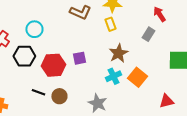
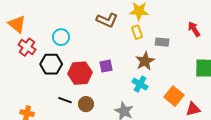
red arrow: (159, 14) -> (194, 29), moved
gray rectangle: (148, 34) -> (162, 42), moved, turned 64
cyan cross: (113, 76) -> (140, 84), turned -35
orange square: (137, 77) -> (174, 96), moved

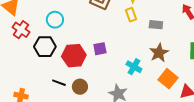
brown star: (145, 61) -> (159, 53), moved

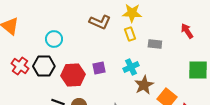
red cross: (21, 30) -> (20, 66), moved
brown star: (159, 53) -> (144, 85), moved
cyan cross: (134, 67) -> (131, 67), moved, turned 35

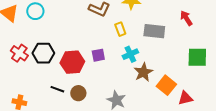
yellow rectangle: (130, 34) -> (120, 29), moved
cyan circle: (54, 39) -> (35, 11), moved
gray rectangle: (155, 44) -> (154, 31), size x1.5

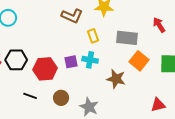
cyan cross: (130, 54) -> (90, 60), moved, turned 35
brown star: (143, 72) -> (116, 79), turned -30
orange square: (166, 85) -> (139, 61), moved
brown circle: (78, 93) -> (61, 98), moved

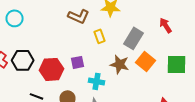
gray rectangle: (127, 38) -> (134, 38), turned -65
cyan cross: (90, 60) -> (96, 81), moved
brown star: (116, 79) -> (120, 64), moved

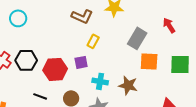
yellow rectangle: (100, 36) -> (93, 41), moved, turned 48
orange square: (146, 61) -> (149, 61), turned -36
brown star: (120, 64) -> (128, 85), moved

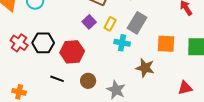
gray rectangle: (137, 38) -> (137, 23), moved
purple square: (81, 62) -> (89, 22), moved, turned -32
cyan cross: (100, 81) -> (122, 43), moved

